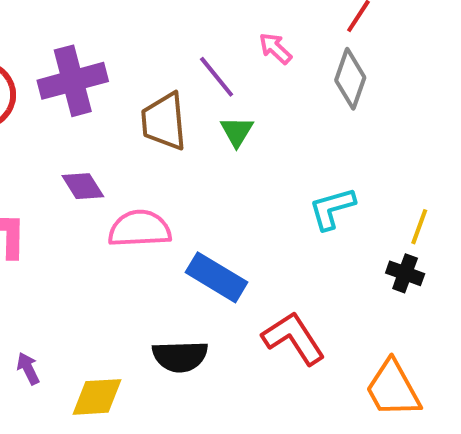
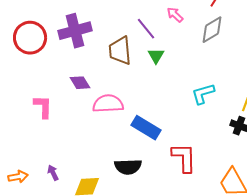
gray diamond: (350, 79) -> (212, 30), turned 40
red L-shape: (294, 338) -> (184, 158), turned 32

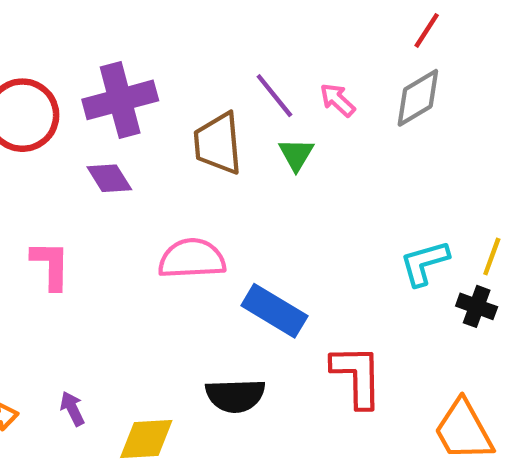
pink arrow: (175, 15) -> (337, 100), moved
purple diamond: (80, 83) -> (109, 178), moved
cyan L-shape: (203, 94) -> (424, 263), moved

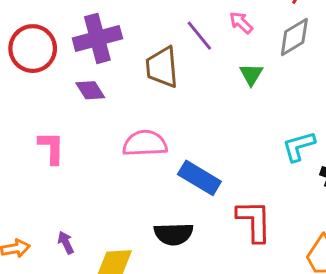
pink arrow: (337, 100) -> (241, 23), moved
green triangle: (296, 154) -> (251, 74), moved

